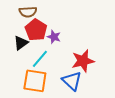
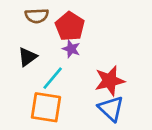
red pentagon: (36, 30) -> (70, 26), moved
blue triangle: (72, 81) -> (111, 109), moved

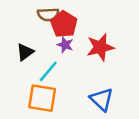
brown semicircle: (37, 16) -> (48, 14), moved
red star: (110, 81) -> (100, 47), moved

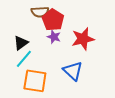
cyan line: (48, 71) -> (24, 59), moved
blue triangle: (102, 99) -> (73, 71), moved

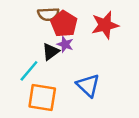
red star: (83, 39) -> (105, 25), moved
black triangle: (21, 43) -> (51, 52), moved

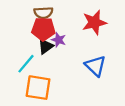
red pentagon: (64, 24) -> (43, 29), moved, turned -30
blue triangle: (88, 85) -> (95, 66), moved

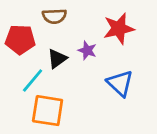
red pentagon: (43, 29) -> (20, 39), moved
purple star: (59, 40) -> (87, 50), moved

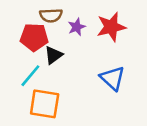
red pentagon: (20, 39) -> (34, 37), moved
purple star: (87, 50) -> (77, 27), moved, turned 30

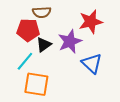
purple star: (77, 27) -> (70, 41), moved, size x1.6

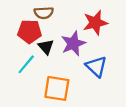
black triangle: (44, 45) -> (46, 47), turned -35
orange square: (36, 84) -> (57, 88), moved

